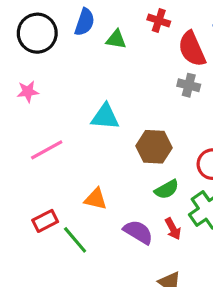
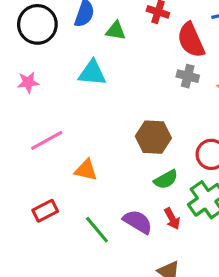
cyan triangle: (105, 117) -> (92, 73), moved
orange triangle: (96, 199) -> (86, 170), moved
green line: (75, 240) -> (97, 230), moved

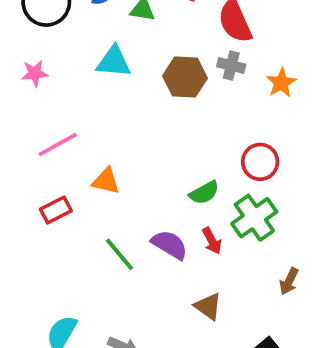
brown hexagon: (153, 137) -> (185, 77), moved
red rectangle: (45, 211) -> (56, 210), moved

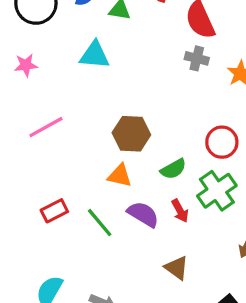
brown hexagon: (185, 77) -> (131, 134), moved
orange triangle: (106, 181) -> (120, 176), moved
red rectangle: (56, 210) -> (54, 211), moved

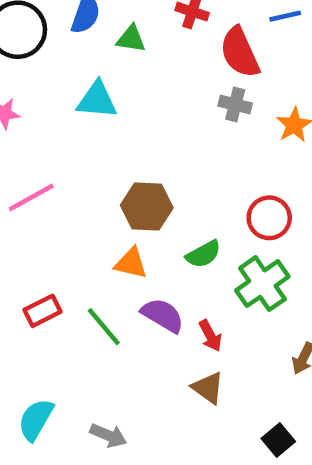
red arrow: (180, 211) -> (210, 336), moved

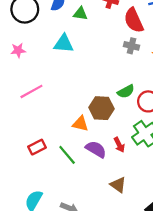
brown hexagon: (147, 207) -> (101, 108), moved
green semicircle: (203, 254) -> (126, 91), moved
red arrow: (210, 336) -> (119, 145), moved

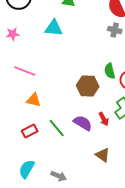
pink line: (31, 91) -> (25, 71), turned 50
green semicircle: (126, 91) -> (110, 71), turned 105
orange triangle: (80, 124) -> (34, 100), moved
red rectangle: (37, 147) -> (30, 131), moved

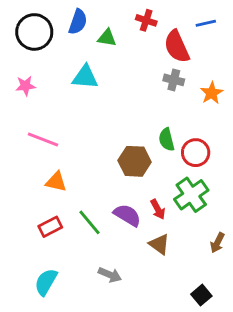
brown triangle: (103, 155) -> (159, 244), moved
gray arrow: (59, 176) -> (110, 275), moved

